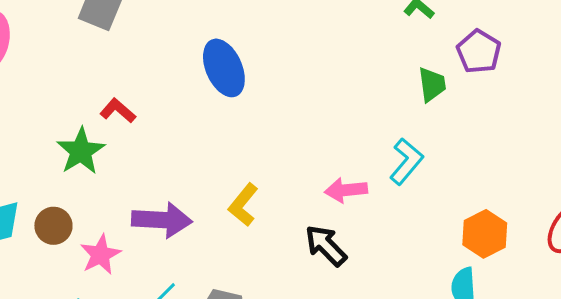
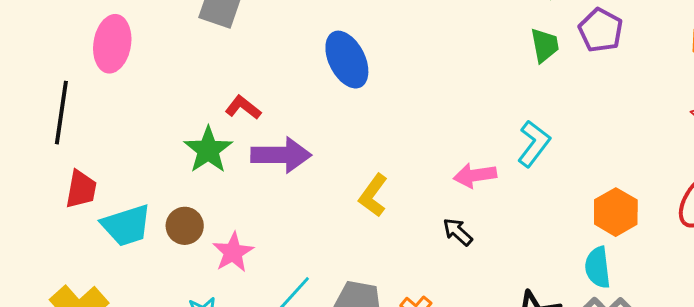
green trapezoid: (432, 84) -> (545, 45), moved
purple arrow: (162, 220) -> (281, 155), moved
black arrow: (326, 246) -> (458, 232), size x0.7

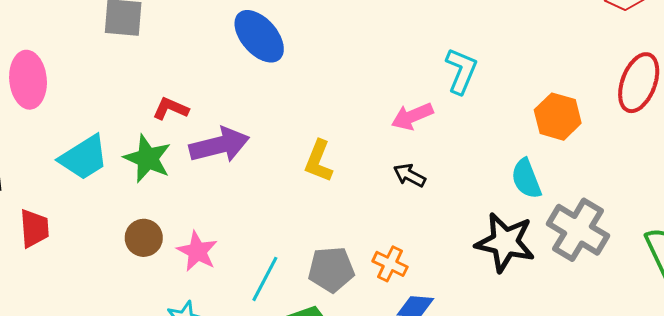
cyan trapezoid: (126, 225) -> (84, 158), moved
cyan semicircle: (598, 267) -> (526, 179), moved

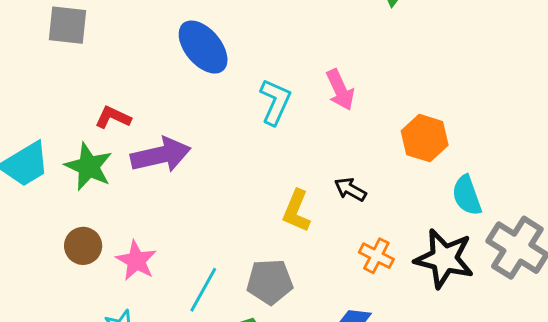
cyan L-shape: (461, 71) -> (275, 102), moved
pink arrow: (412, 116) -> (340, 90), moved, turned -93
orange hexagon: (558, 117) -> (425, 138), moved
yellow L-shape: (319, 161) -> (296, 211), moved
orange cross: (390, 264) -> (376, 256), moved

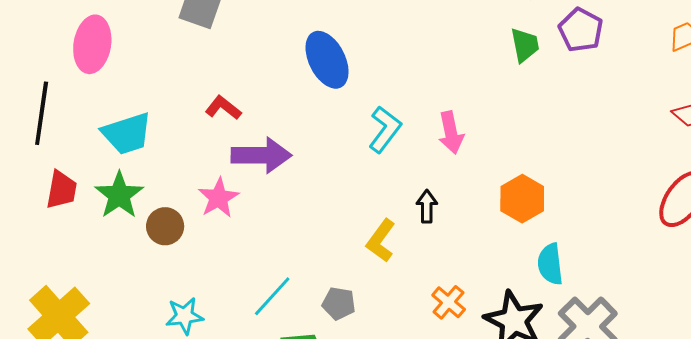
green star: (89, 167) -> (119, 195), moved
black arrow: (350, 189) -> (427, 206), moved, turned 48
pink star: (136, 261) -> (218, 198), moved
gray pentagon: (270, 282) -> (339, 303), size x0.7

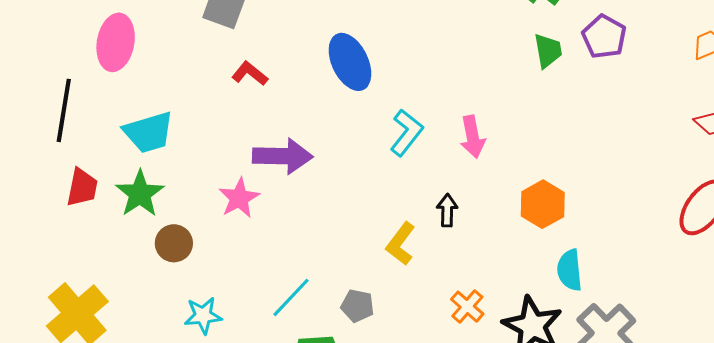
red L-shape: (223, 108) -> (250, 73), moved
brown circle: (165, 226) -> (174, 243), moved

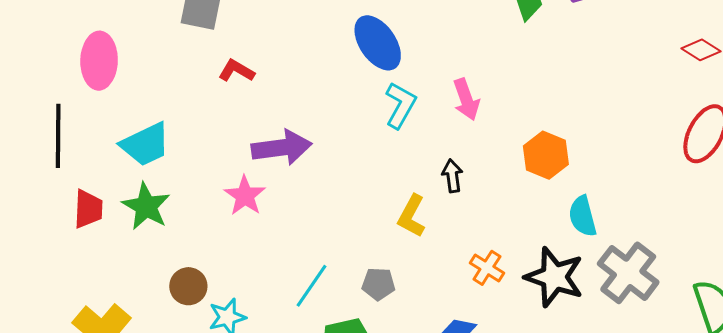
blue ellipse: (350, 62) -> (378, 43), moved
brown circle: (174, 243) -> (188, 286), moved

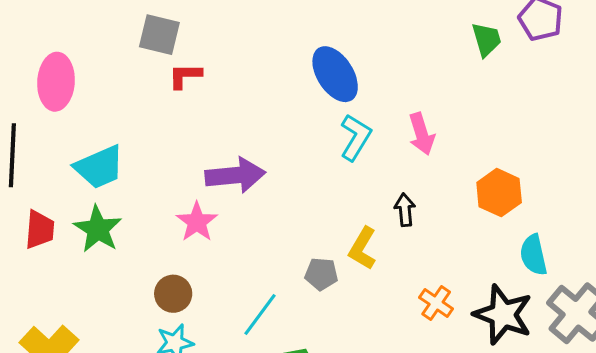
red L-shape: (236, 71) -> (185, 76), moved, turned -33
gray pentagon: (378, 284) -> (321, 274), moved
brown circle: (188, 286) -> (173, 294), moved

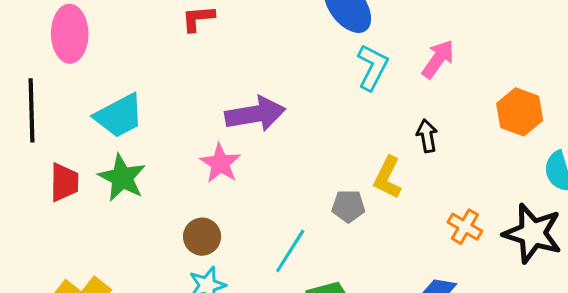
pink arrow: (422, 134) -> (438, 59), turned -123

